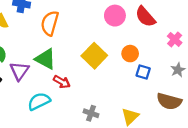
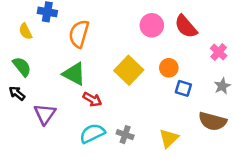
purple triangle: (19, 71) -> (45, 114), moved
cyan semicircle: (39, 101) -> (92, 133), moved

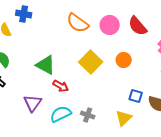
orange semicircle: (79, 34) -> (78, 23), moved, turned -70
blue square: (183, 88) -> (136, 96), moved
purple triangle: (45, 114) -> (33, 103), moved

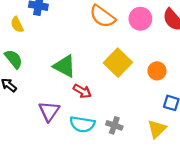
orange circle: (124, 60) -> (157, 71), moved
cyan semicircle: (61, 114) -> (82, 124), turned -145

